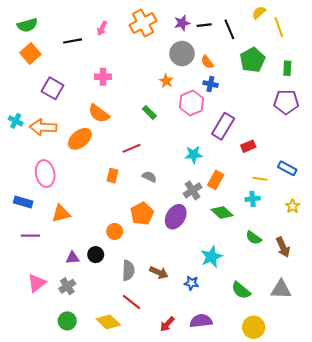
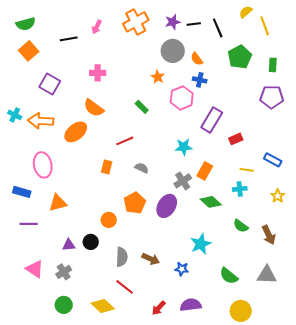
pink triangle: (37, 283) -> (35, 269), turned -48

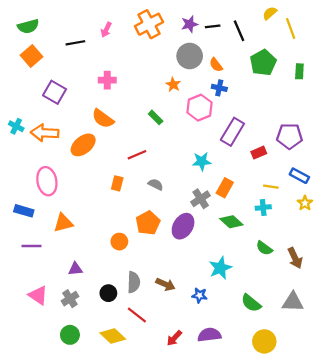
purple pentagon: (272, 97) -> (290, 136), moved
yellow star: (278, 196) -> (305, 203), moved
black circle: (91, 242) -> (108, 293), moved

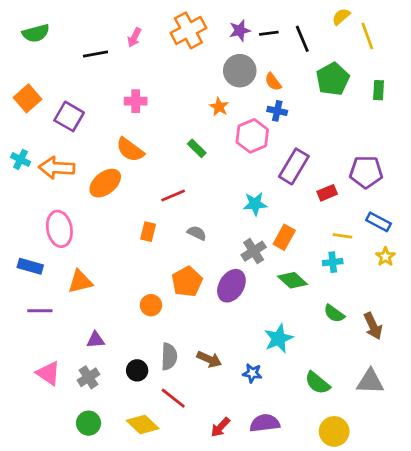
orange square: (32, 56) -> (27, 98), moved

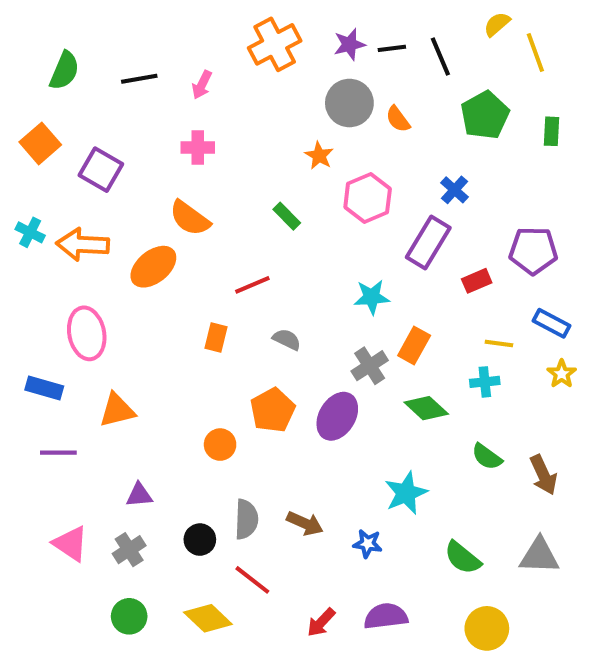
green semicircle: (36, 33) -> (64, 71), moved, turned -52
pink arrow: (134, 37) -> (202, 85), moved
blue cross: (277, 111) -> (455, 190), moved, turned 30

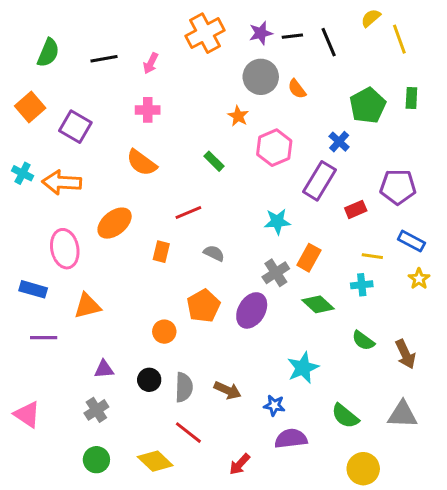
green pentagon: (485, 115) -> (368, 105), moved
orange ellipse: (153, 267) -> (115, 223), moved
black circle: (200, 540) -> (149, 380), moved
pink triangle: (71, 544) -> (27, 414), moved
purple semicircle: (386, 616) -> (291, 439), moved

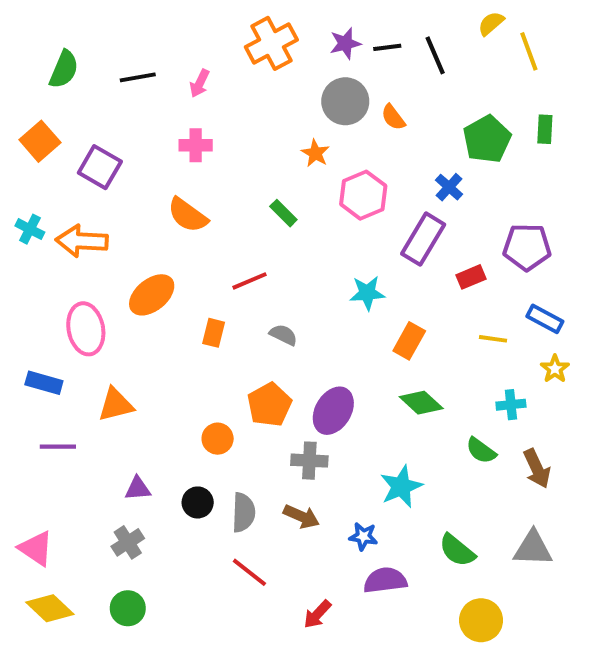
gray cross: (276, 273) -> (309, 461), moved, turned 36
cyan cross: (362, 285) -> (511, 405), moved
yellow diamond: (155, 461) -> (50, 608), moved

